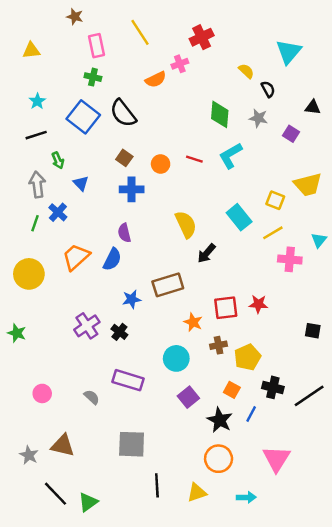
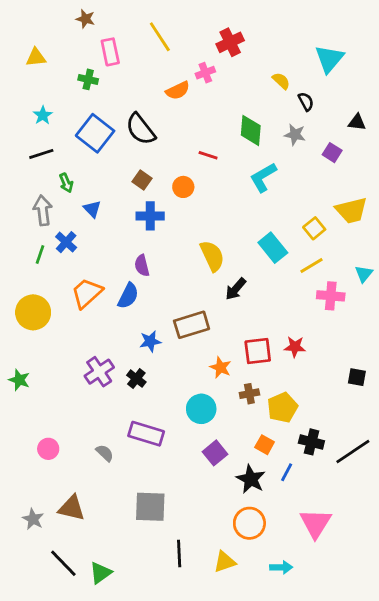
green cross: (93, 77) -> (88, 79), moved
red line: (194, 159) -> (208, 155), moved
yellow square: (275, 200) -> (314, 228), turned 30

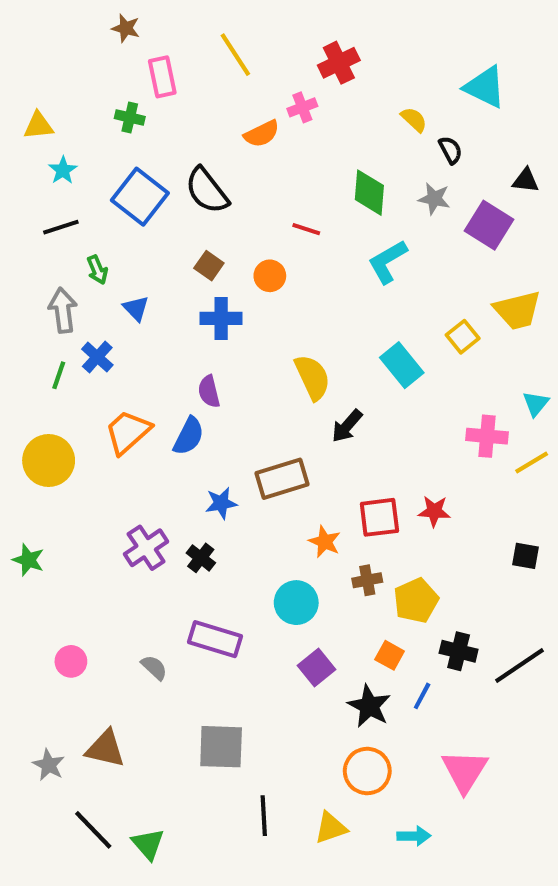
yellow triangle: (36, 57) -> (38, 126), moved
cyan triangle: (329, 59) -> (485, 87), turned -44
purple square: (332, 153) -> (489, 225), size x1.6
yellow line: (311, 266) -> (532, 463), moved
green triangle: (101, 573) -> (148, 844), turned -35

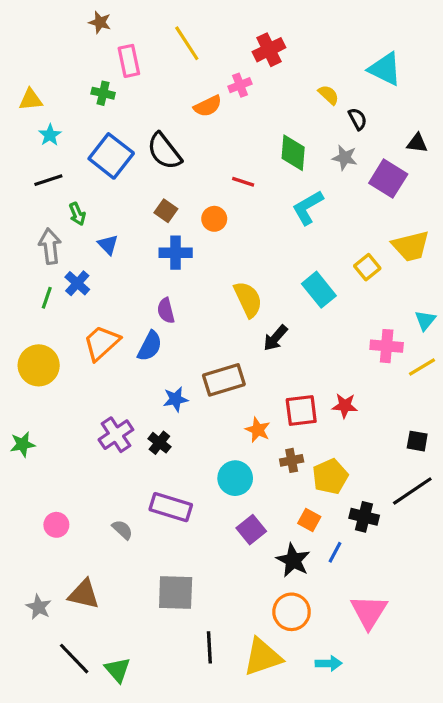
green star: (28, 560) -> (23, 444), turned -30
black line: (519, 665) -> (412, 491), moved
yellow triangle: (331, 828) -> (263, 657), size x1.5

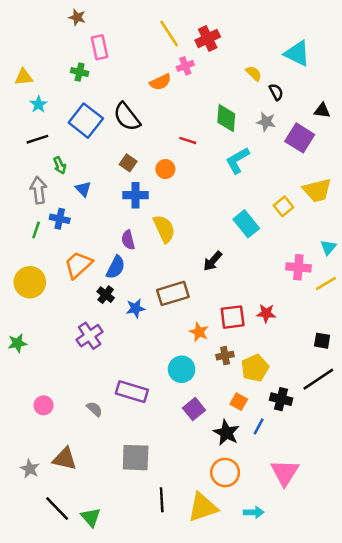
yellow line: (187, 43) -> (169, 33), moved
blue cross: (77, 283) -> (60, 219), turned -30
yellow semicircle: (248, 299) -> (164, 229), moved
black cross: (159, 443) -> (106, 295), moved

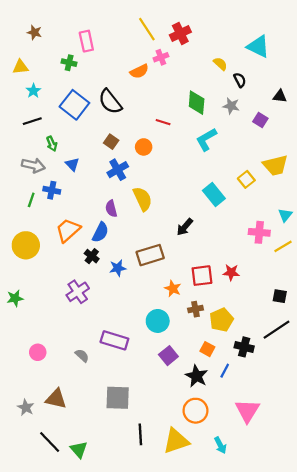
brown star: (77, 17) -> (34, 32), moved
purple square: (300, 138) -> (260, 120), size x0.6
gray arrow: (39, 190) -> (33, 165), turned 110
blue cross: (136, 195) -> (118, 170), turned -30
cyan arrow: (254, 512) -> (220, 445), turned 63

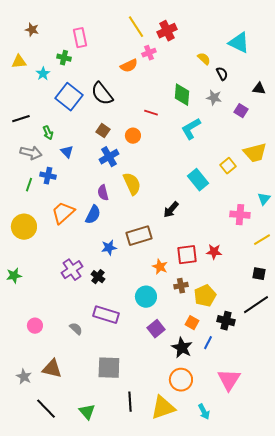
cyan star: (33, 91) -> (43, 74), moved
black line: (32, 121) -> (21, 119), moved
yellow line: (283, 246) -> (262, 240), moved
black cross: (92, 256) -> (98, 277), moved
green triangle: (79, 450) -> (87, 412), moved

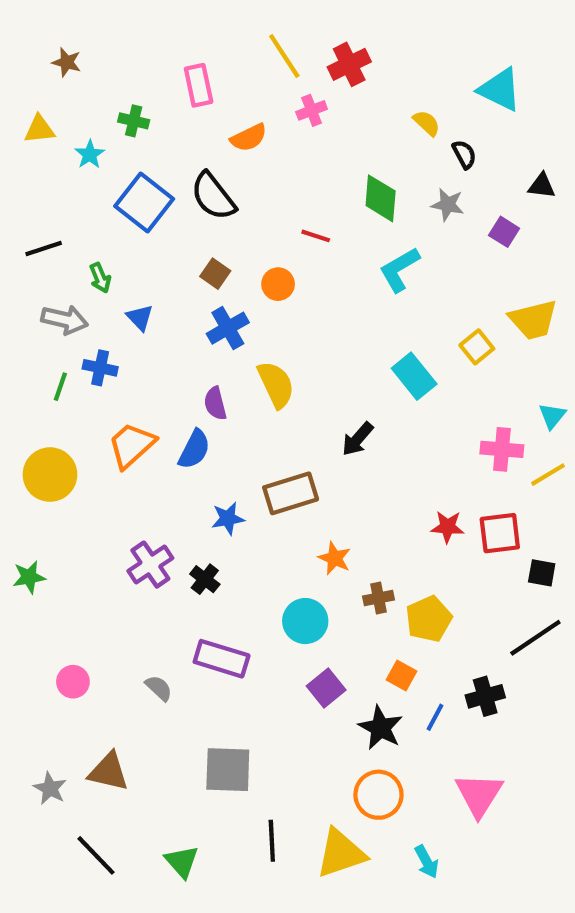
pink rectangle: (80, 38) -> (199, 85), moved
orange semicircle: (129, 66) -> (249, 138), moved
yellow line: (262, 240) -> (548, 475), moved
red square: (187, 255) -> (500, 533), moved
black cross: (226, 321) -> (485, 696), moved, turned -30

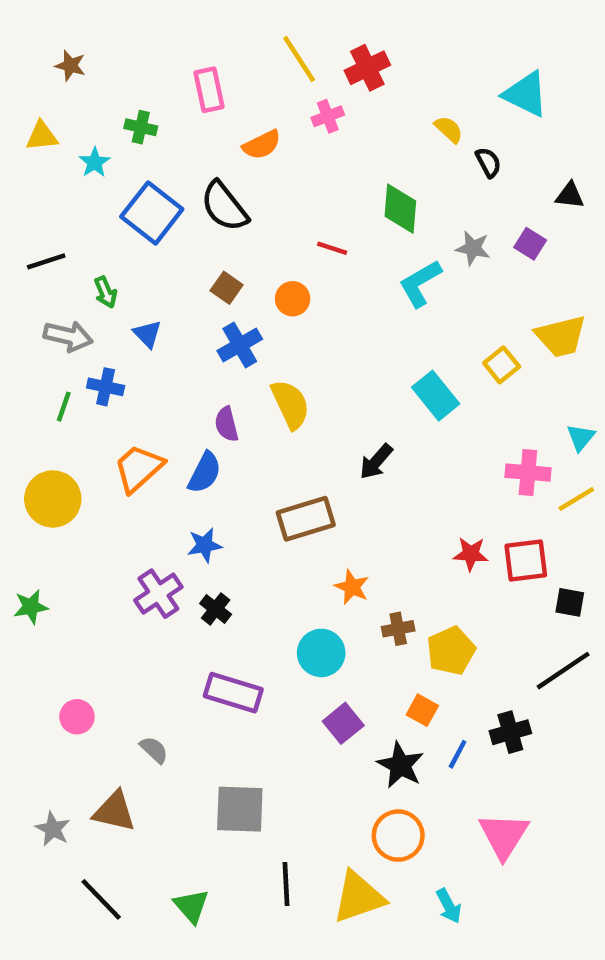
gray star: (448, 205) -> (473, 248), moved
blue star: (228, 518) -> (205, 545), moved
gray semicircle: (159, 688) -> (154, 750), moved

